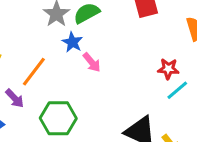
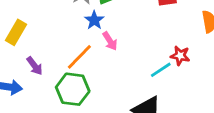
orange line: (34, 72) -> (79, 57), moved
cyan line: (177, 90) -> (161, 70), moved

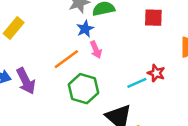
purple arrow: (35, 66) -> (26, 81), moved, size x1.5
green hexagon: (73, 89) -> (84, 89), moved

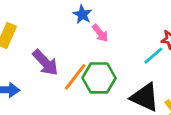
orange line: (66, 59) -> (75, 77), moved
purple arrow: (26, 81) -> (45, 63), moved

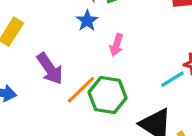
blue star: (82, 14) -> (87, 21), moved
pink arrow: (100, 33) -> (116, 45), turned 48

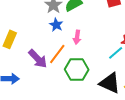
orange line: (81, 90) -> (57, 54), moved

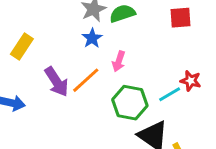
green hexagon: (77, 70) -> (130, 103), moved

